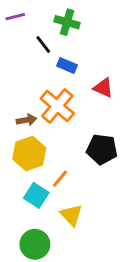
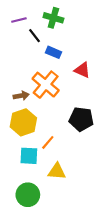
purple line: (15, 17) -> (19, 20), moved
cyan square: (36, 195) -> (29, 156), turned -30
yellow triangle: (71, 215) -> (57, 171), turned -42

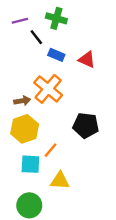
red triangle: (82, 70) -> (87, 60), moved

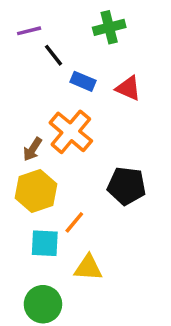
green cross: (56, 18) -> (109, 27), moved, turned -30
brown arrow: (22, 101) -> (33, 149), turned 133

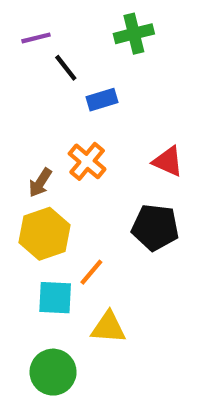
blue rectangle: (83, 81) -> (102, 100), turned -40
red triangle: (128, 88) -> (168, 161), moved
orange cross: (71, 132) -> (87, 161), size x0.7

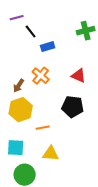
green cross: (134, 34) -> (86, 31), moved
orange line: (91, 272) -> (43, 128), turned 40
cyan square: (55, 298) -> (16, 148), moved

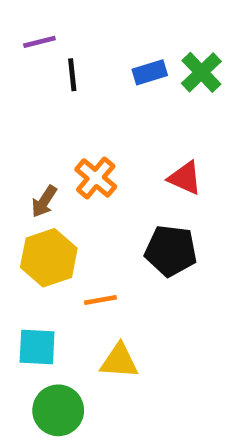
green cross: (86, 31) -> (201, 72), turned -30
black line: (31, 32) -> (72, 75), turned 32
blue rectangle: (48, 47) -> (150, 72), moved

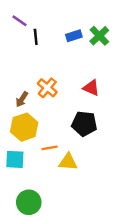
purple line: (39, 42) -> (20, 21), turned 49
cyan square: (37, 347) -> (15, 159), moved
yellow triangle: (119, 361) -> (68, 162), moved

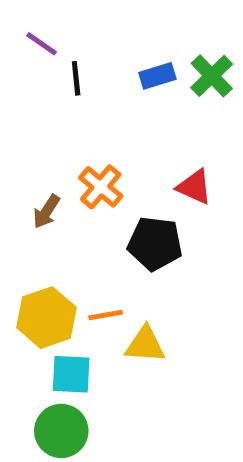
black pentagon: (84, 124) -> (155, 244), moved
yellow hexagon: (24, 127) -> (46, 318), moved
cyan square: (15, 159) -> (71, 374), moved

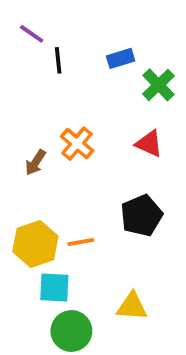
green cross: (212, 76) -> (158, 85), moved
black pentagon: (155, 244) -> (141, 216), moved, turned -30
yellow triangle: (145, 345) -> (132, 306), moved
green circle: (61, 431) -> (71, 331), moved

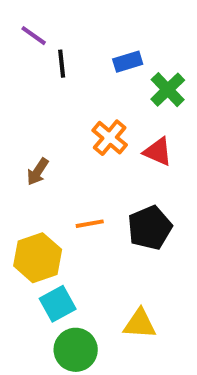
orange cross: (77, 144) -> (110, 138), moved
orange line: (81, 242) -> (90, 224), moved
cyan square: (54, 287) -> (58, 304), turned -32

